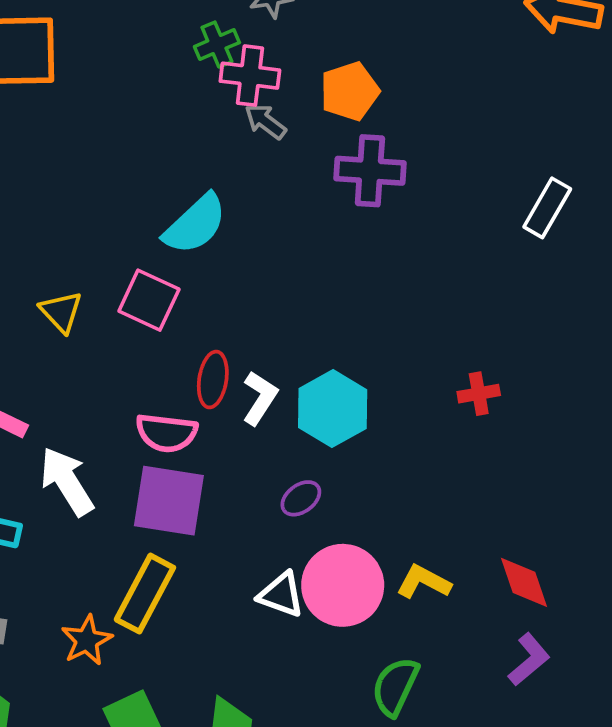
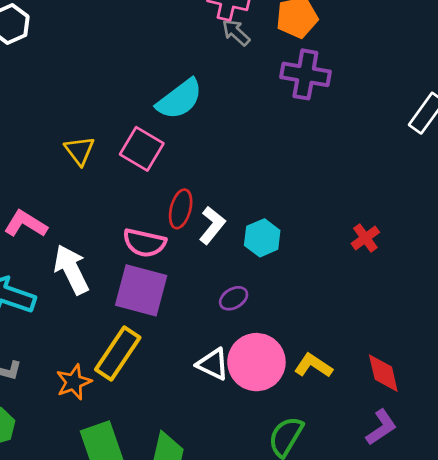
red cross: (479, 394) -> (365, 238), turned -32
cyan hexagon: (333, 409) -> (262, 238), size x0.7

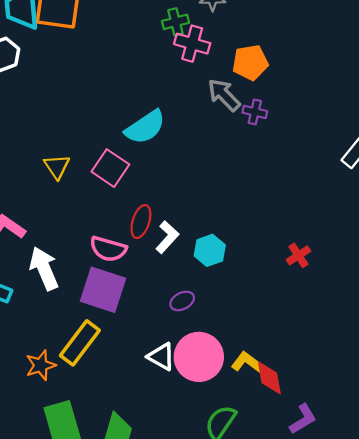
gray arrow: (236, 32) -> (224, 95), moved, size x1.4
purple cross: (305, 74) -> (255, 112), size x0.6
red diamond: (383, 373) -> (269, 378), moved

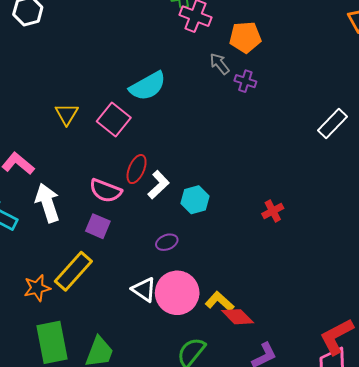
gray arrow: (224, 95) -> (220, 64), size x0.7
purple square: (103, 290) -> (98, 226), size x0.6
red diamond: (269, 378) -> (238, 317), turned -40

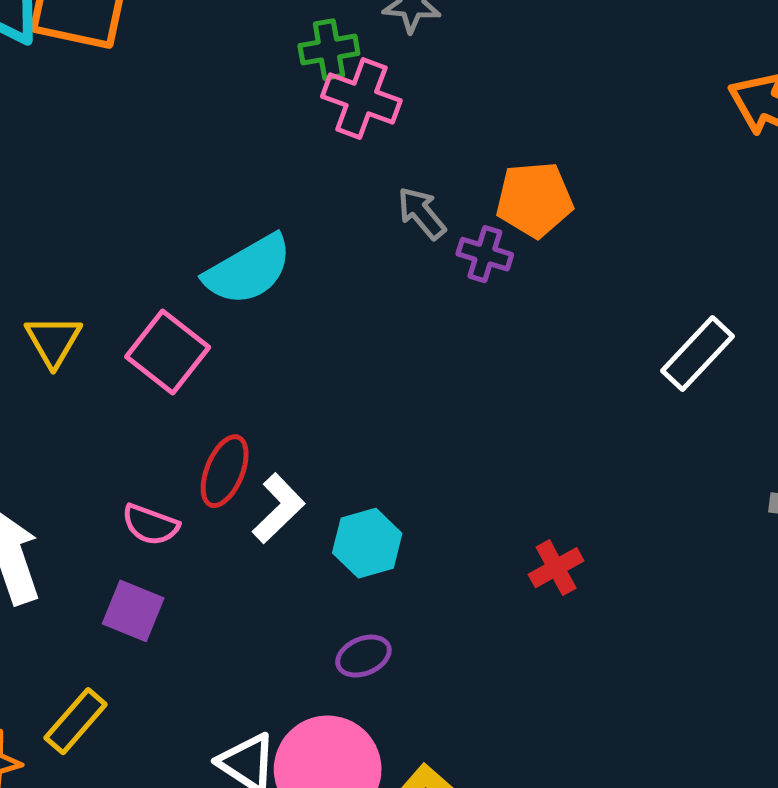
orange pentagon: (245, 37) -> (534, 200), moved
pink semicircle: (106, 191) -> (150, 525), size x0.7
purple ellipse: (167, 242) -> (363, 656), moved
yellow rectangle: (73, 271) -> (76, 721), size x0.7

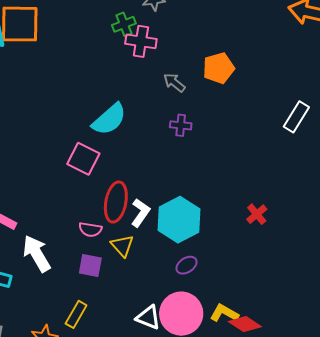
purple cross: (485, 254) -> (181, 125), moved
yellow triangle: (53, 341) -> (122, 246), moved
red ellipse: (225, 471) -> (116, 202), size x1.4
cyan hexagon: (367, 543) -> (179, 220), size x1.6

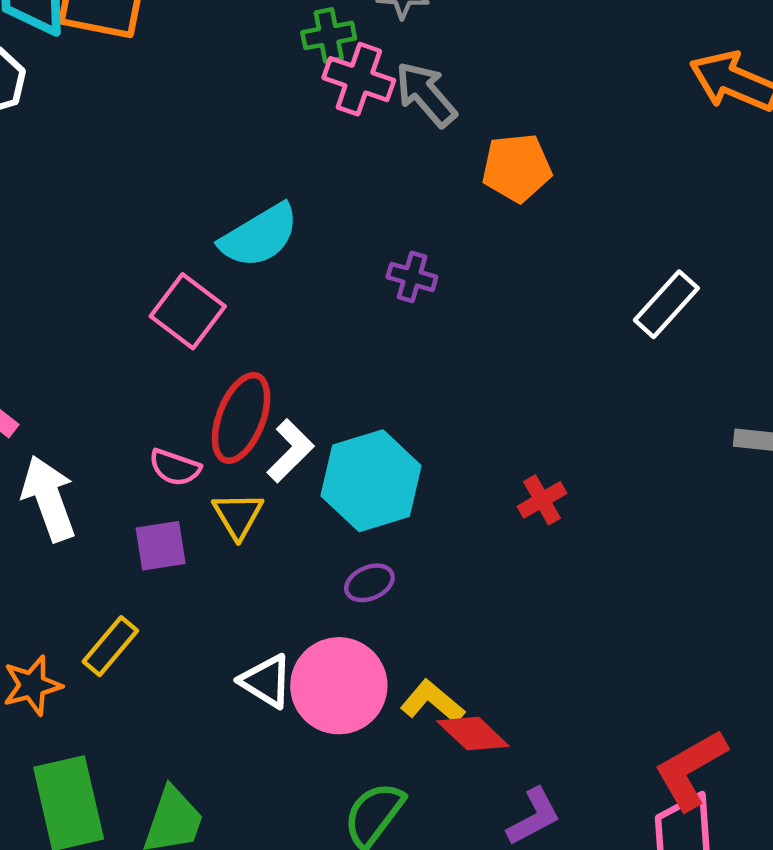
gray arrow: (174, 83) -> (426, 94), moved, size x1.4
purple square: (90, 266) -> (161, 546), turned -30

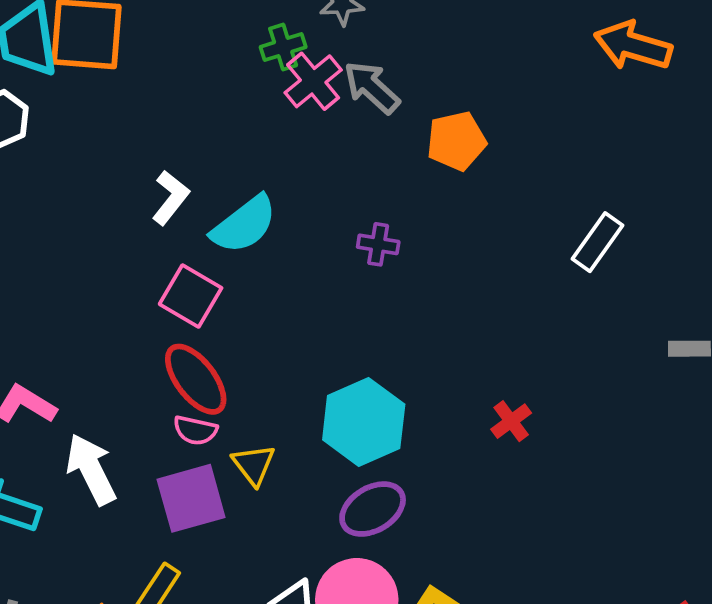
pink cross: (359, 79) -> (313, 81), turned 38
red ellipse: (241, 418) -> (196, 379), moved, turned -52
white L-shape: (290, 451) -> (170, 198), moved
purple square: (161, 546) -> (191, 498), size x1.5
purple ellipse: (369, 583) -> (373, 509), size x1.6

